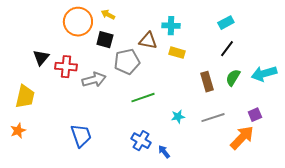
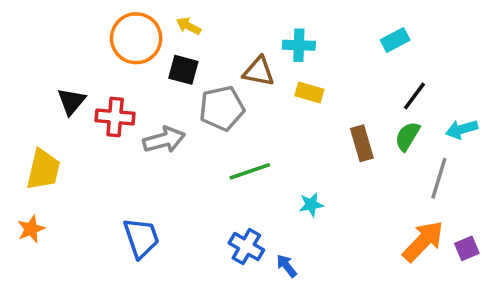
black line: (227, 49) -> (414, 96), moved
cyan arrow: (264, 74) -> (462, 129), size x0.7
purple square: (255, 115) -> (467, 248), moved
gray line: (213, 118) -> (439, 178), moved, turned -55

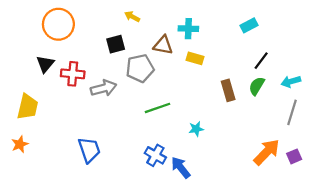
yellow arrow: (189, 26) -> (132, 17), moved
orange circle: (136, 38) -> (58, 24), moved
black square: (183, 70) -> (116, 44), turned -30
gray line: (439, 178) -> (292, 112), moved
blue arrow: (287, 266) -> (181, 167), size x1.5

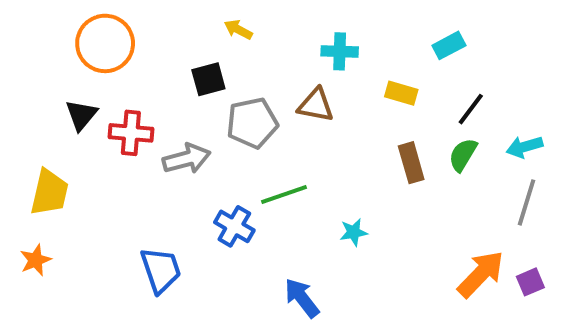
brown triangle: (163, 45) -> (316, 105), moved
yellow rectangle: (195, 58) -> (401, 93), moved
blue cross: (155, 155) -> (234, 226), moved
blue arrow: (181, 167) -> (302, 298), moved

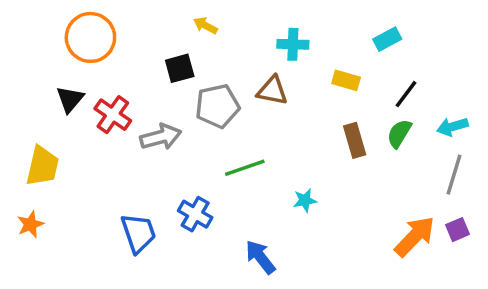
red cross: (131, 133) -> (113, 115), turned 30
blue cross: (234, 226) -> (195, 214), moved
purple square: (530, 282) -> (458, 230), moved

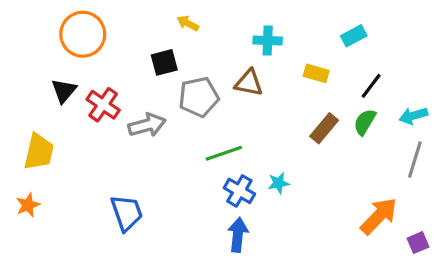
brown rectangle: (355, 140) -> (324, 128), turned 56
blue cross: (195, 214) -> (239, 191), moved
purple square: (458, 230) -> (418, 243), moved
blue arrow: (260, 257) -> (238, 235), turned 44

